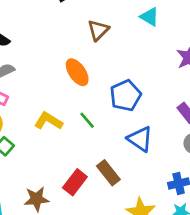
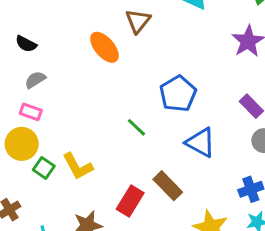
orange ellipse: (77, 72) -> (104, 47), moved
yellow L-shape: (48, 121) -> (78, 166), moved, turned -144

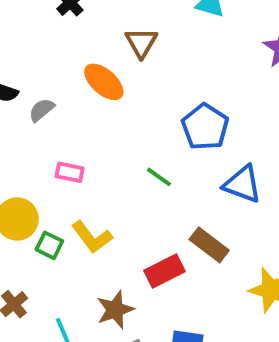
gray semicircle: (35, 80) -> (42, 110), moved
pink rectangle: (31, 112) -> (70, 172), moved
red rectangle: (130, 201) -> (165, 271), turned 40

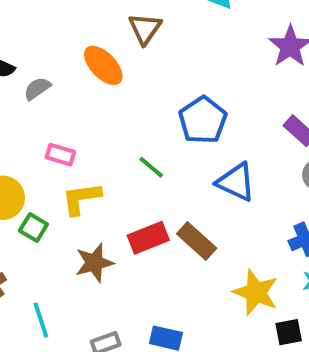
yellow L-shape: (92, 237) -> (81, 199), moved, turned 114
red rectangle: (165, 271) -> (148, 238), moved
brown star: (115, 310) -> (94, 263), moved

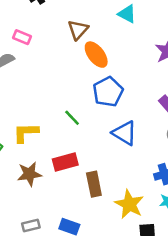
orange ellipse: (103, 65) -> (96, 55), moved
pink rectangle: (60, 155) -> (22, 37), moved
brown rectangle: (197, 241) -> (94, 184), moved, turned 30

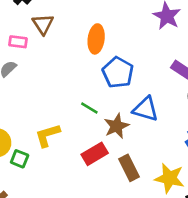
brown triangle: (78, 30) -> (43, 24), moved
orange ellipse: (96, 55) -> (96, 39), turned 60
brown star: (29, 174) -> (117, 126), moved

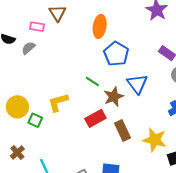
blue triangle: (146, 109) -> (137, 84), turned 35

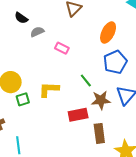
pink rectangle: (37, 27) -> (62, 48), moved
green square: (35, 120) -> (23, 99), turned 32

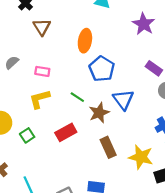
yellow L-shape: (49, 90) -> (40, 99), moved
green square: (23, 99) -> (27, 135), moved
red rectangle: (78, 115) -> (66, 132), moved

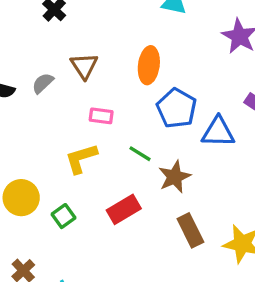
brown triangle: (42, 27) -> (84, 66), moved
gray semicircle: (12, 62) -> (43, 83), moved
pink rectangle: (42, 71) -> (101, 116), moved
blue triangle: (123, 100) -> (218, 132), moved, turned -50

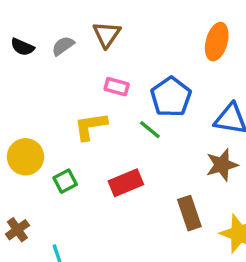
orange ellipse: (149, 65) -> (217, 42), moved
blue pentagon: (177, 108) -> (171, 97), moved
brown star: (175, 177) -> (222, 165), moved

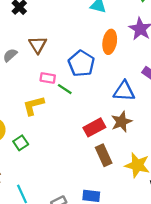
blue pentagon: (171, 97) -> (81, 63), moved
green line: (150, 130) -> (65, 89), moved
red rectangle: (126, 183) -> (94, 127), moved

